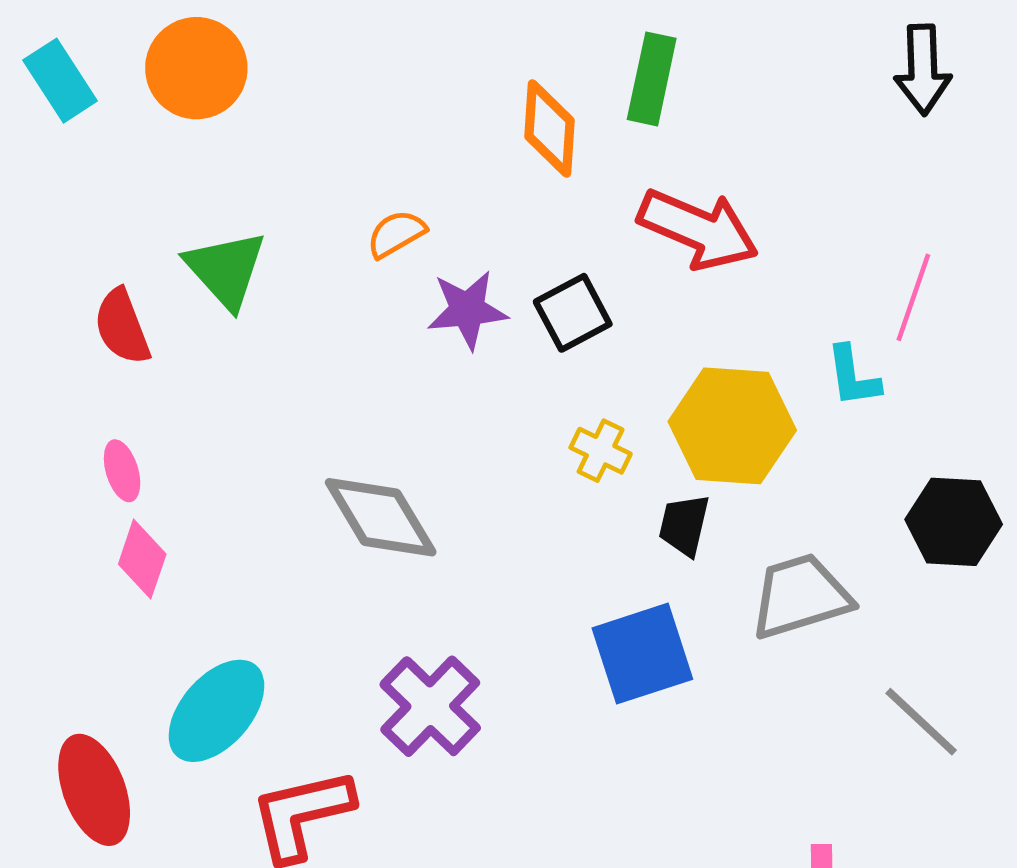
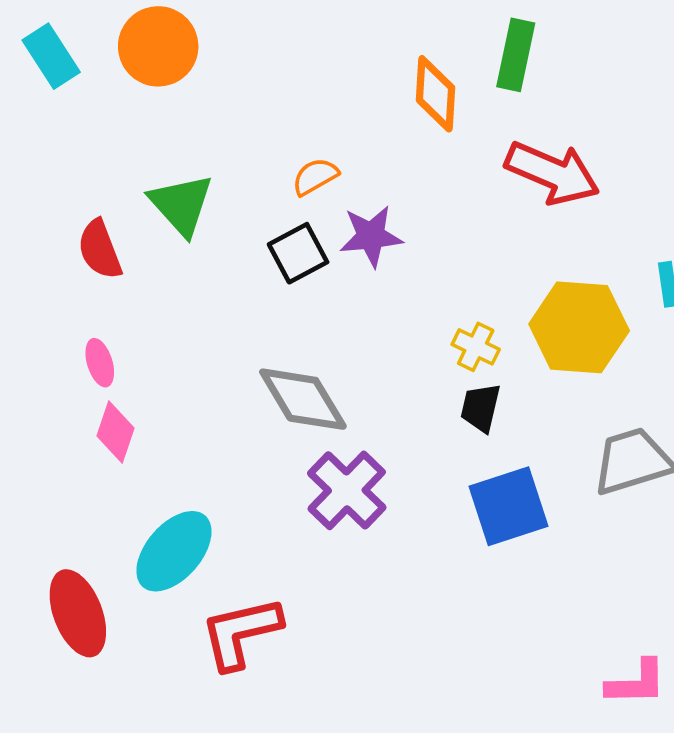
black square: (573, 313) -> (298, 253), moved
black trapezoid: (684, 525) -> (481, 408), moved
purple cross: (430, 706) -> (347, 490), moved

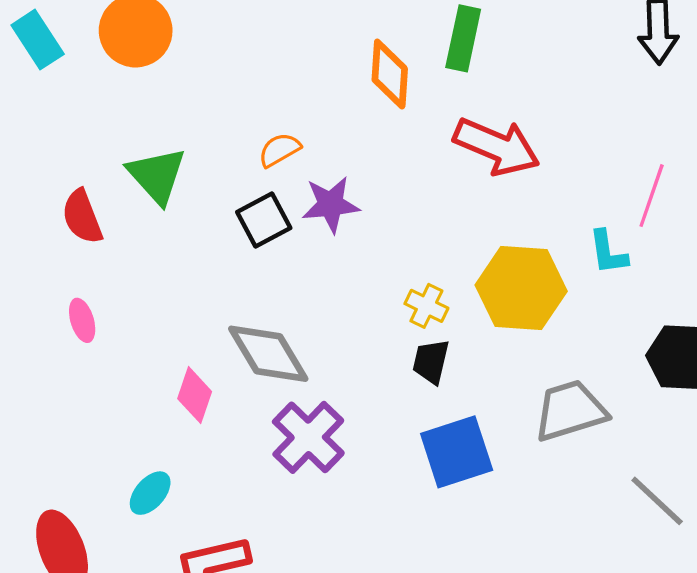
pink diamond: (116, 432) -> (195, 395), moved
cyan ellipse: (174, 551) -> (150, 493), size x0.6

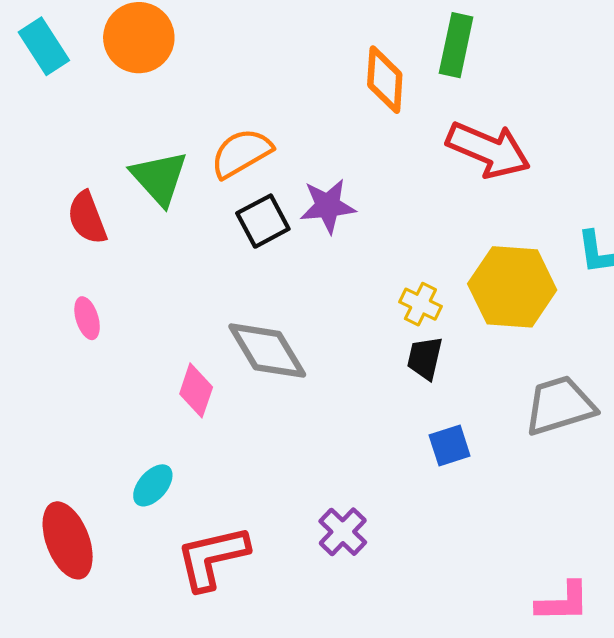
orange semicircle: (279, 150) -> (241, 153), moved, size x1.5
purple cross: (308, 437) -> (343, 532), moved, size x0.7
blue square: (457, 452) -> (450, 445), size x0.6

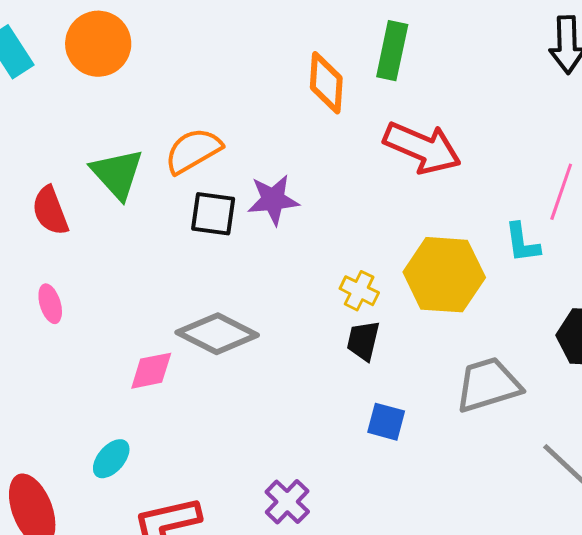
black square: (263, 221) -> (213, 214), turned 36
gray diamond: (267, 351) -> (217, 334), turned -32
pink diamond: (196, 390) -> (151, 371), turned 60
blue square: (450, 445) -> (386, 422), turned 33

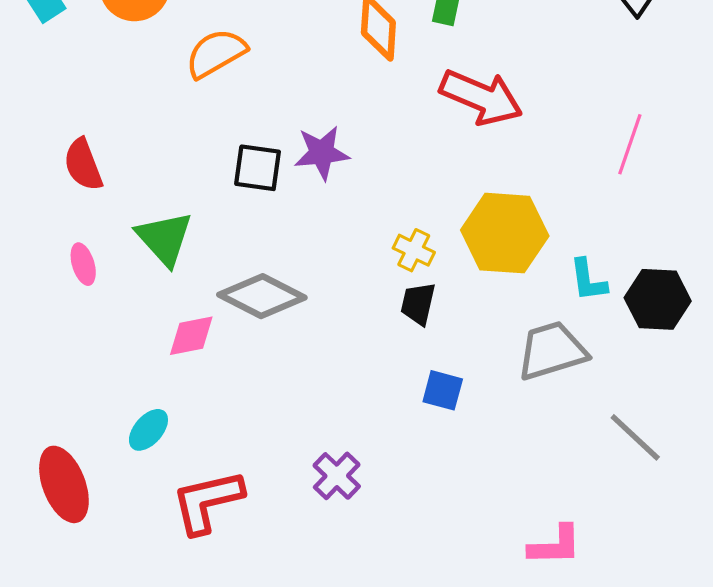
orange semicircle: (193, 151) -> (216, 53), moved
green triangle: (117, 174) -> (164, 238), moved
cyan L-shape: (522, 243) -> (588, 280), moved

